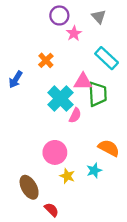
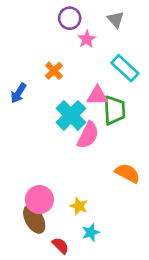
pink semicircle: (75, 115) -> (88, 135), size x1.5
pink circle: (55, 152) -> (39, 200), moved
cyan star: (94, 170) -> (91, 232), moved

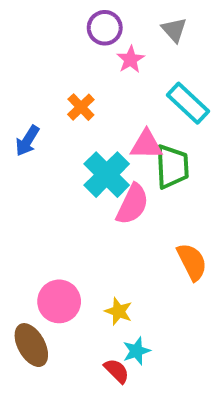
orange semicircle: (127, 173) -> (192, 262), turned 35
brown ellipse: (34, 219) -> (31, 345), moved
red semicircle: (60, 246) -> (117, 371), moved

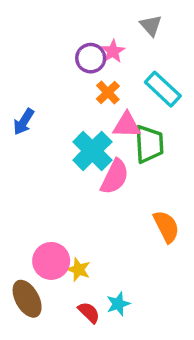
purple circle: (105, 28) -> (91, 58), moved
orange cross: (81, 107) -> (108, 93), moved
yellow star: (119, 311) -> (79, 270), moved
red semicircle: (117, 371) -> (89, 312), moved

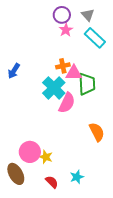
purple circle: (91, 58) -> (62, 15), moved
cyan rectangle: (163, 89) -> (95, 38), moved
orange cross: (108, 93) -> (63, 66), moved, turned 32
cyan star: (118, 304) -> (77, 177), moved

